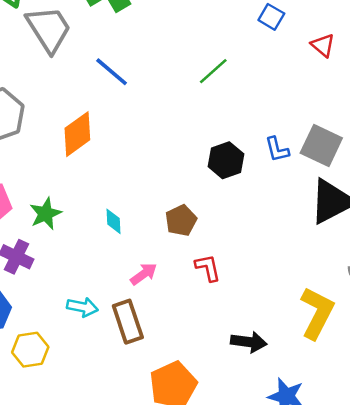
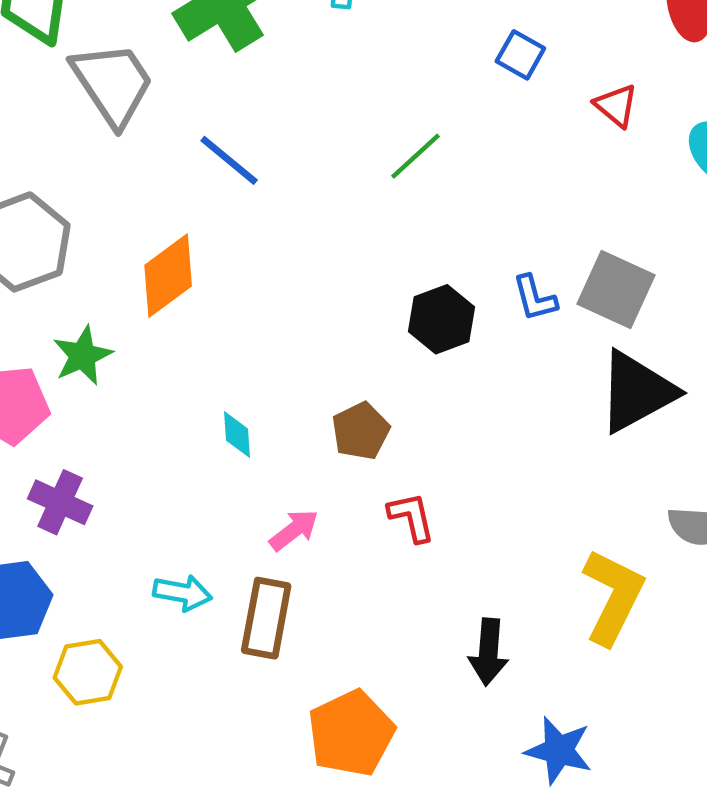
green star: (46, 214) -> (83, 356), moved
brown rectangle: (128, 322) -> (266, 618), turned 30
black arrow: (249, 342) -> (488, 652), turned 88

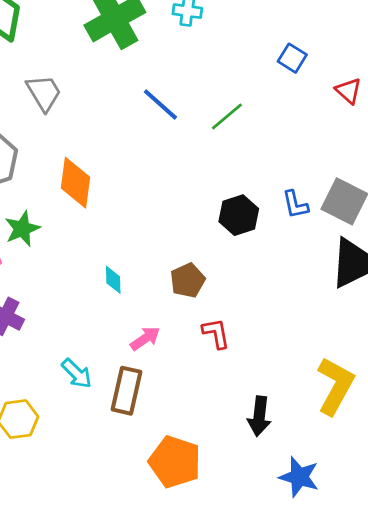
gray trapezoid: (113, 84) -> (44, 93), moved, size x0.7
blue line: (229, 160) -> (160, 104), moved
orange diamond: (168, 276) -> (76, 183), turned -48
cyan arrow: (182, 593) -> (77, 374), turned 32
orange pentagon: (351, 733) -> (175, 462), turned -30

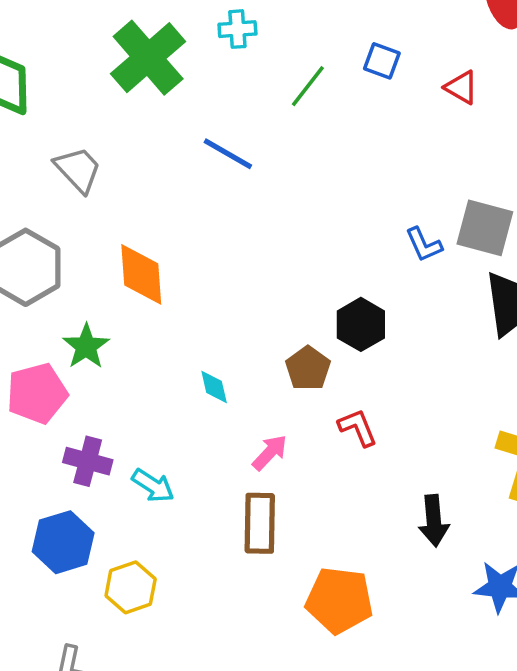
green line: (227, 117) -> (308, 86), moved
black hexagon: (239, 215) -> (361, 324), moved
cyan arrow: (77, 374) -> (153, 486), moved

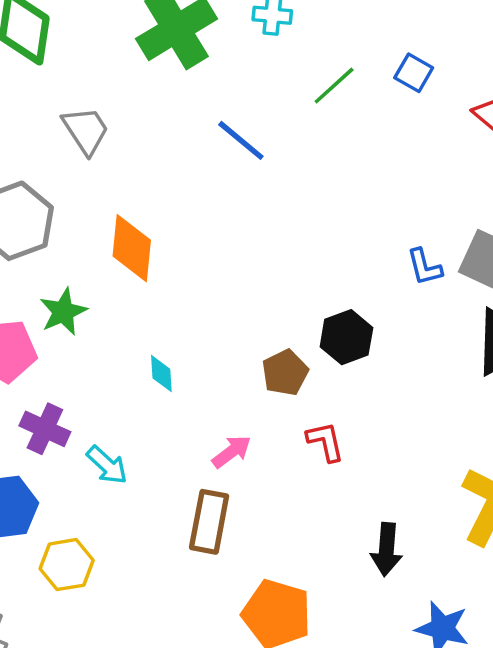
cyan diamond: (214, 387) -> (161, 374), moved

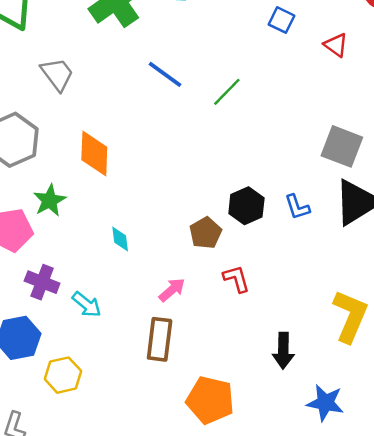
green line: (334, 86) -> (227, 92), moved
blue L-shape: (424, 267) -> (297, 207), moved

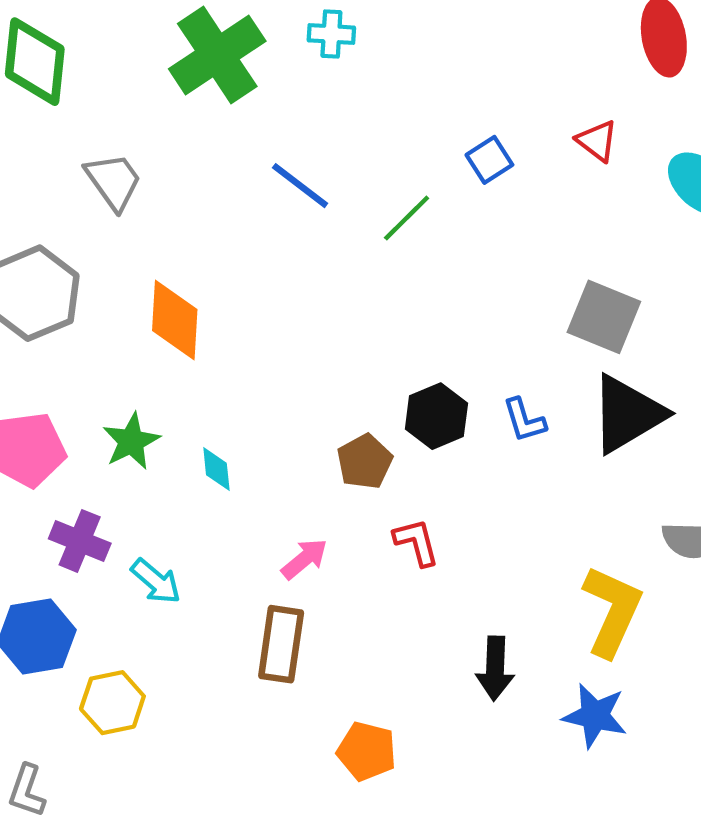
blue square: (281, 20) -> (489, 160), moved, turned 30
green star: (50, 200) -> (131, 441), moved
orange pentagon: (210, 400) -> (367, 751), size x0.7
blue star: (325, 403) -> (595, 716), moved

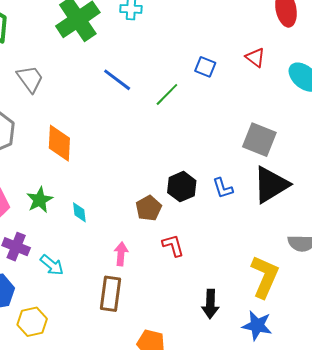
blue square: (489, 160) -> (205, 67), turned -35
pink arrow: (304, 559) -> (121, 254), turned -45

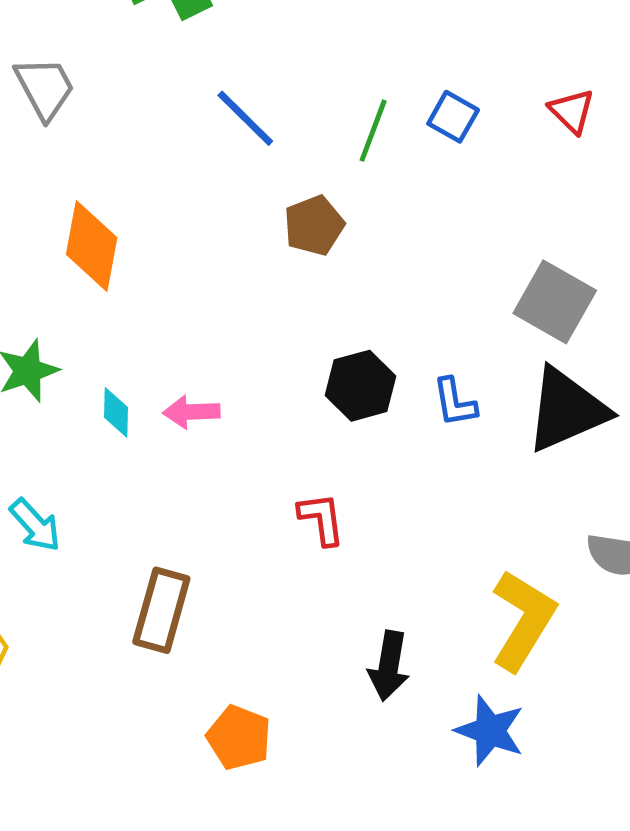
green line: (167, 94) -> (373, 131), moved, turned -32
brown pentagon: (149, 208) -> (314, 225), moved
pink arrow: (121, 254) -> (191, 412), moved, turned -105

